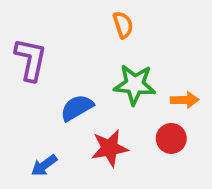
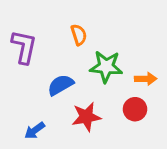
orange semicircle: (123, 25) -> (79, 35), moved

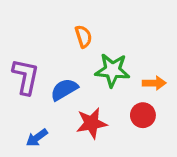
purple L-shape: (24, 47) -> (26, 77), moved

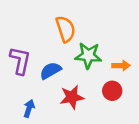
orange semicircle: (83, 36) -> (66, 29), size x1.5
blue arrow: (37, 138) -> (29, 108), turned 144

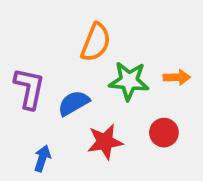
orange semicircle: (66, 29) -> (96, 42), turned 40
orange arrow: (121, 66) -> (177, 77), moved

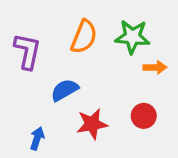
green star: (129, 81) -> (132, 37), moved
purple L-shape: (29, 88) -> (27, 51), moved

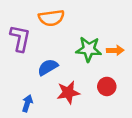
orange semicircle: (84, 37) -> (51, 18), moved, turned 60
green star: (132, 37) -> (89, 49), moved

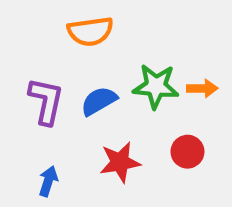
purple L-shape: (20, 38) -> (46, 101), moved
blue semicircle: (48, 67) -> (99, 101), moved

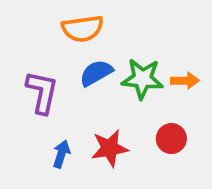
blue semicircle: (99, 101) -> (96, 73), moved
blue arrow: (48, 181) -> (61, 154), moved

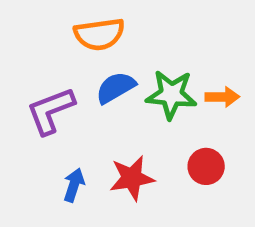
purple L-shape: (42, 92) -> (51, 111), turned -123

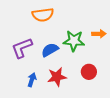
blue semicircle: (116, 88) -> (50, 50), moved
orange arrow: (222, 97) -> (99, 34), moved

